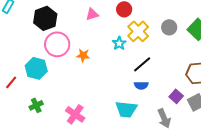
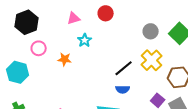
yellow cross: (138, 31) -> (152, 60), moved
cyan star: (119, 43) -> (85, 40), moved
pink circle: (57, 44) -> (39, 48), size x0.6

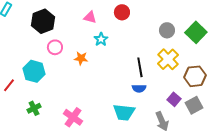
pink triangle: (74, 18) -> (90, 17), turned 32
black line: (124, 68) -> (140, 67), turned -60

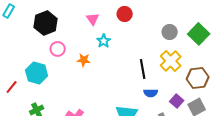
pink triangle: (90, 17) -> (93, 19), turned 40
blue semicircle: (139, 88) -> (151, 93), moved

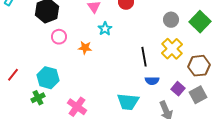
cyan hexagon: (37, 73) -> (48, 78), moved

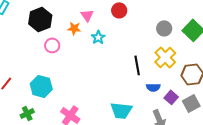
orange star: (85, 48) -> (74, 28), moved
blue semicircle: (152, 81) -> (153, 87), moved
green cross: (38, 98) -> (27, 113), moved

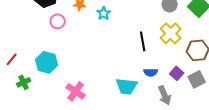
blue semicircle: (153, 87) -> (151, 72), moved
green cross: (27, 113) -> (24, 82), moved

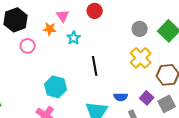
black line: (143, 41) -> (95, 66), moved
cyan hexagon: (47, 62) -> (56, 87), moved

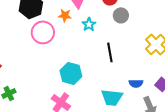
gray circle: (140, 29) -> (121, 15), moved
pink circle: (28, 46) -> (43, 32), size x1.5

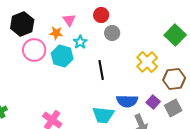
cyan hexagon: (71, 73) -> (62, 56), moved
blue semicircle: (136, 83) -> (127, 101), size x1.5

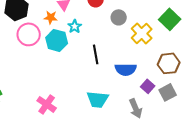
gray circle: (112, 33) -> (119, 17), moved
yellow cross: (147, 62) -> (142, 33), moved
blue semicircle: (127, 101) -> (126, 69), moved

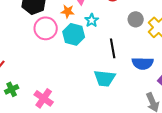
gray circle: (119, 17) -> (136, 19), moved
cyan trapezoid: (98, 99) -> (105, 78), moved
pink cross: (47, 104) -> (44, 98), moved

